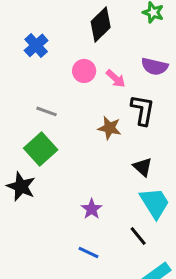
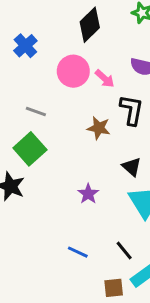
pink circle: (84, 71) -> (73, 71), size x1.4
purple star: (92, 209) -> (88, 194), moved
black line: (138, 236) -> (124, 251), moved

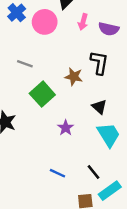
pink circle: (73, 71) -> (45, 22), moved
pink arrow: (105, 79) -> (83, 22), moved, turned 63
green square: (30, 149) -> (42, 94), moved

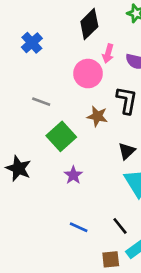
pink circle: (45, 22) -> (88, 74), moved
black triangle: (99, 107) -> (127, 151), turned 35
purple star: (66, 128) -> (73, 175), moved

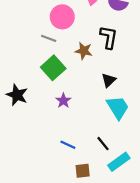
pink circle: (88, 74) -> (62, 17), moved
gray line: (41, 102) -> (49, 38), moved
brown square: (111, 259) -> (83, 171), moved

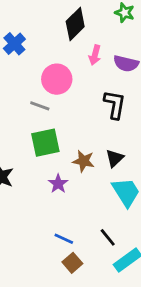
brown star: (84, 51) -> (84, 161), moved
green square: (53, 68) -> (45, 143), turned 30
brown square: (83, 171) -> (72, 263), moved, turned -35

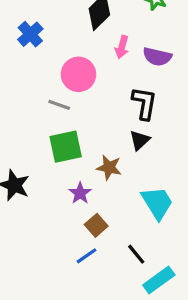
black triangle: (115, 158) -> (140, 140), moved
blue line: (64, 239) -> (87, 256), turned -60
brown square: (72, 263) -> (96, 225), moved

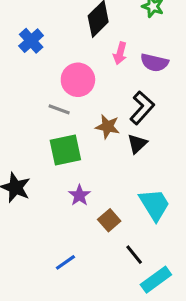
black L-shape: (144, 103) -> (142, 108), turned 32
brown star: (109, 168) -> (108, 127), moved
brown square: (96, 225) -> (109, 220), moved
blue line: (87, 256) -> (65, 262), moved

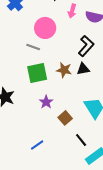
brown star: (108, 127) -> (64, 70), moved
black triangle: (137, 144) -> (83, 69), turned 32

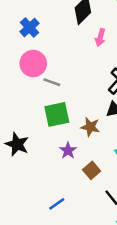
pink circle: (45, 28) -> (33, 64), moved
brown star: (64, 70) -> (90, 127), moved

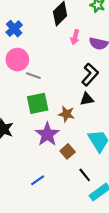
purple star: (68, 150) -> (47, 134), size x1.6

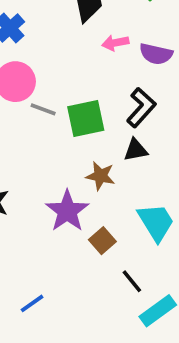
pink arrow: (75, 37) -> (115, 43), turned 64
green square: (38, 103) -> (86, 119), moved
blue line: (38, 180) -> (32, 303), moved

